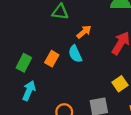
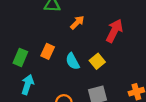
cyan semicircle: (75, 54) -> (73, 61), moved
yellow square: (120, 84) -> (97, 61), moved

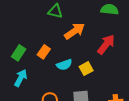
orange arrow: (77, 22) -> (75, 31), size x1.5
cyan semicircle: (73, 61) -> (64, 65), turned -91

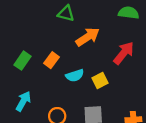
cyan arrow: (21, 78) -> (23, 101), moved

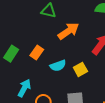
cyan arrow: (23, 101) -> (24, 88), moved

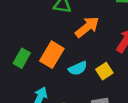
orange rectangle: (37, 53) -> (52, 55), size x1.5

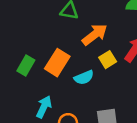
yellow square: (104, 71) -> (108, 60), moved

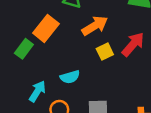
orange rectangle: (57, 63) -> (46, 28), moved
cyan semicircle: (84, 77) -> (70, 77), moved

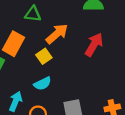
yellow square: (105, 52) -> (44, 56), moved

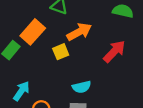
cyan semicircle: (42, 84) -> (82, 87), moved

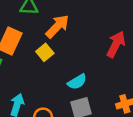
red arrow: (114, 51) -> (116, 44), moved

